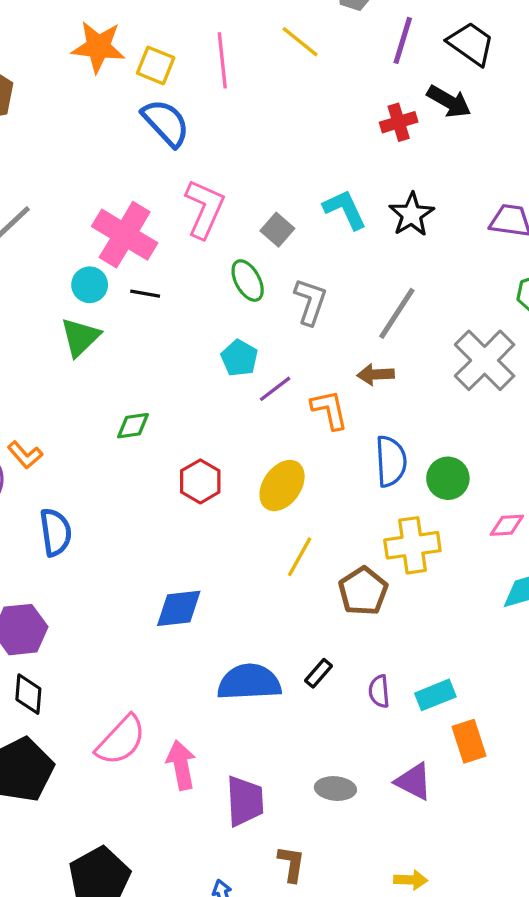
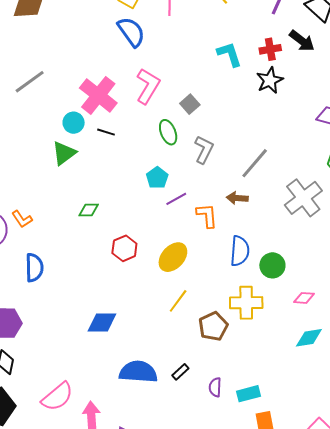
cyan L-shape: (345, 209) -> (229, 54), moved
black star: (412, 214) -> (270, 80), moved

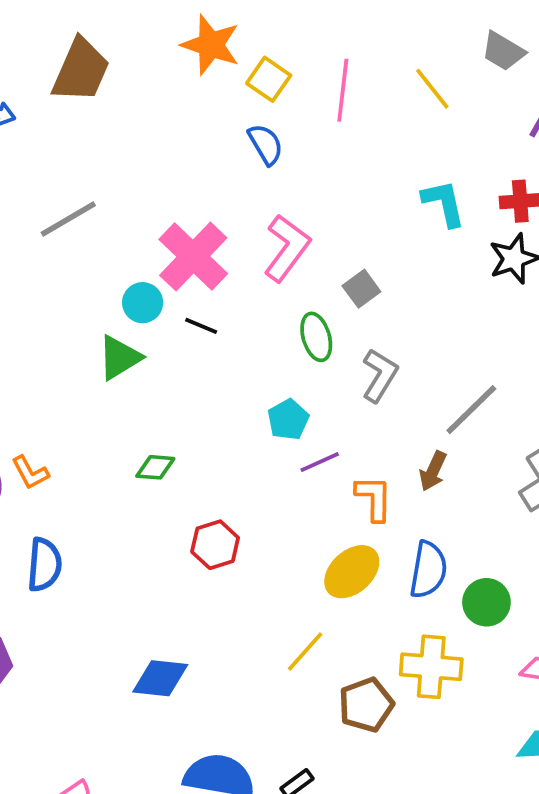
blue semicircle: (131, 32) -> (266, 144), size x0.7
brown arrow: (237, 198) -> (433, 471), turned -75
yellow ellipse: (173, 257) -> (352, 572), moved

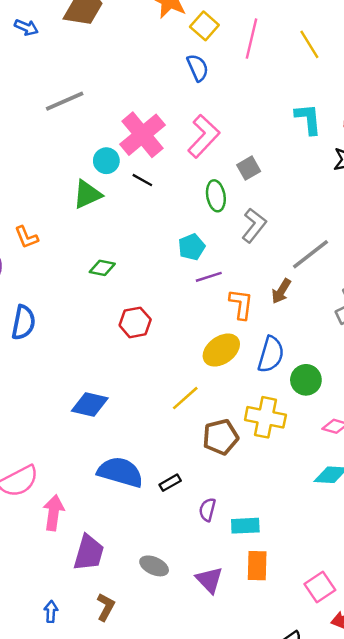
orange L-shape: (30, 473) -> (26, 237), moved

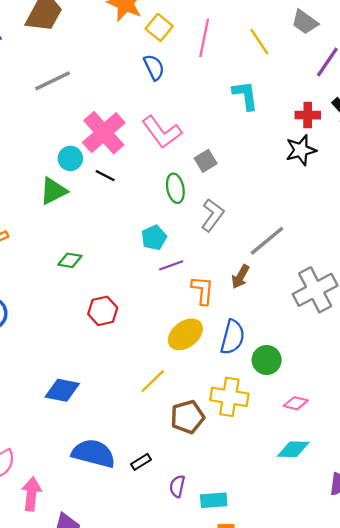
gray line: (65, 101) -> (53, 81), moved
cyan L-shape: (308, 119) -> (245, 95), moved
pink L-shape: (204, 136) -> (162, 132), turned 102

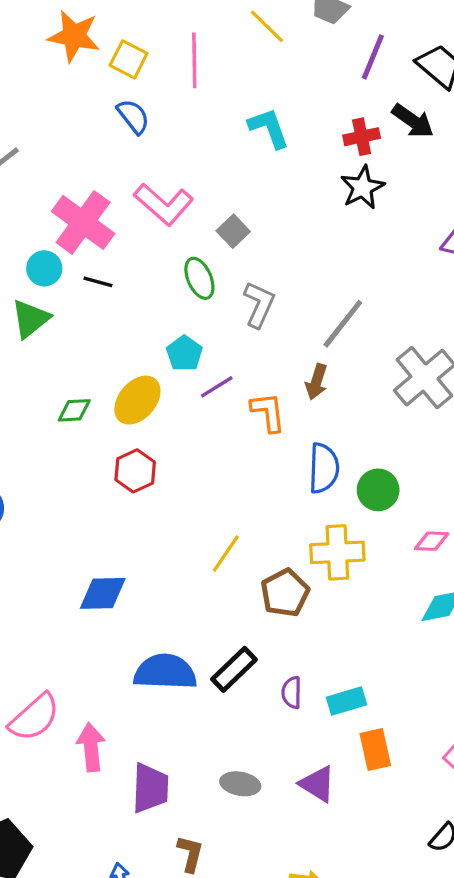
yellow line: (259, 42) -> (267, 26), moved
yellow ellipse: (185, 334) -> (137, 400), moved
black rectangle: (141, 462) -> (234, 669), size x1.6

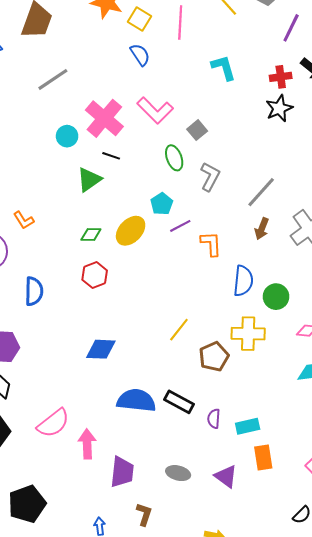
cyan circle: (44, 268) -> (67, 136), moved
green triangle: (30, 319) -> (89, 180), moved
brown arrow: (316, 382) -> (262, 229), moved
red hexagon: (135, 471) -> (95, 275), moved
black rectangle: (234, 669) -> (179, 402), turned 68

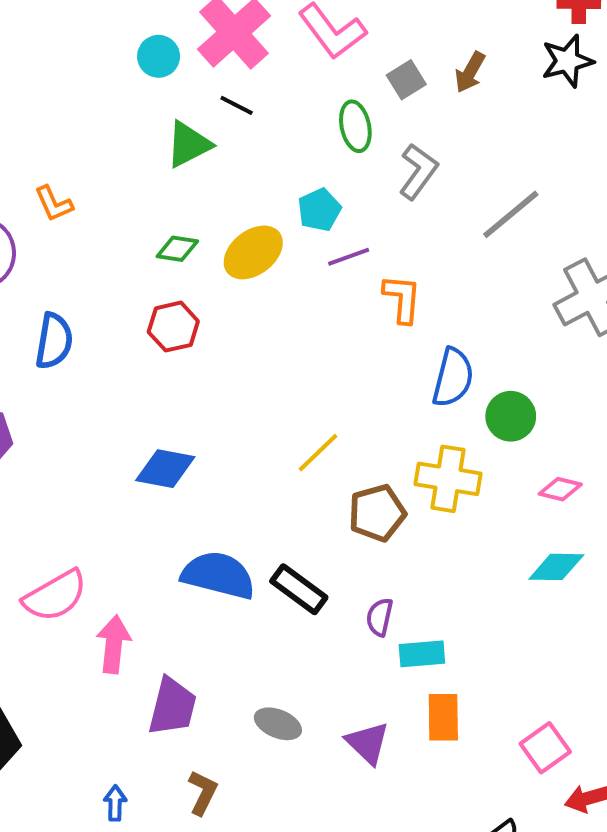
brown arrow: (262, 229) -> (470, 72), moved
purple semicircle: (214, 419) -> (380, 617), moved

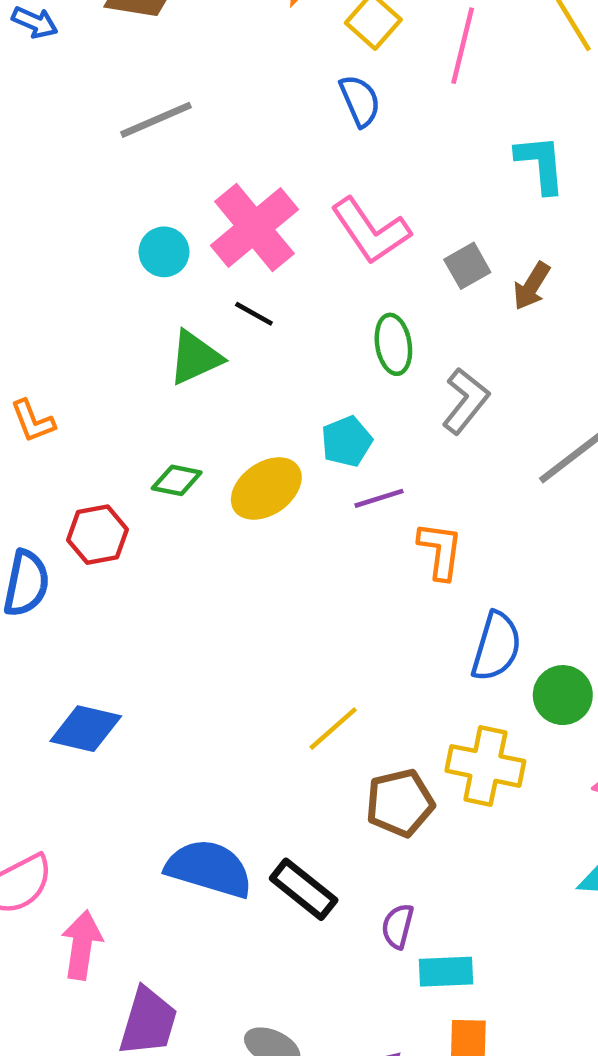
gray square: (406, 80) -> (467, 266), moved
red hexagon: (173, 327) -> (98, 535), moved
blue diamond: (165, 469) -> (86, 729), moved

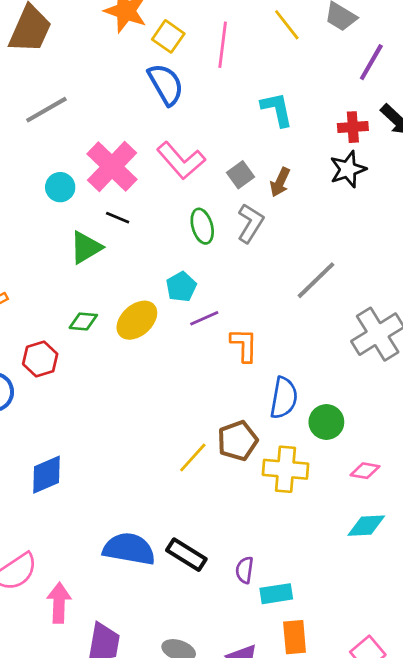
blue semicircle: (360, 101) -> (166, 84), size x1.4
gray L-shape: (466, 401) -> (250, 223), moved
blue diamond: (86, 729) -> (46, 475), turned -30
brown pentagon: (400, 803) -> (238, 441), moved

